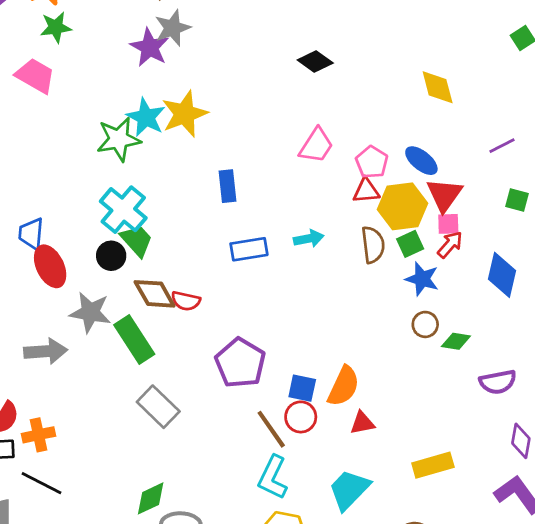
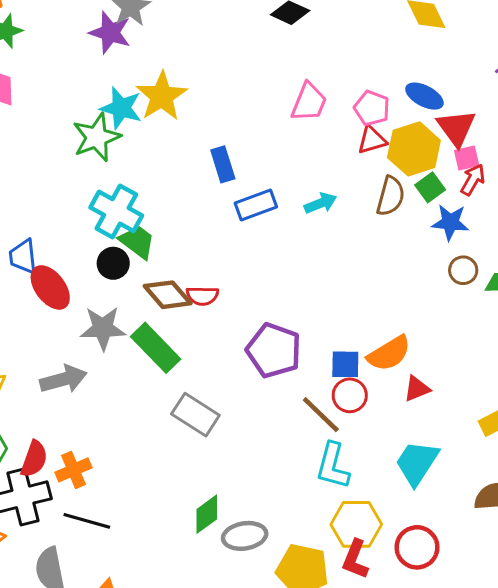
brown semicircle: (373, 245) -> (391, 196), turned 33
blue rectangle: (249, 249) -> (256, 205), moved
orange semicircle: (344, 386) -> (389, 353), turned 45

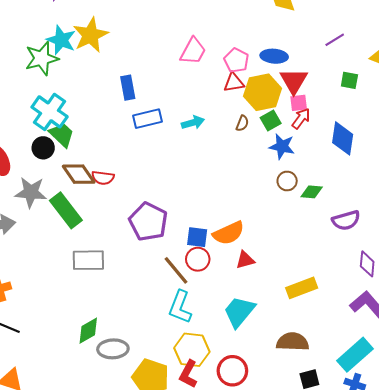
blue ellipse: (424, 96) -> (274, 56), turned -30
brown semicircle: (391, 196) -> (242, 123), size x0.6
gray rectangle: (195, 415) -> (88, 260), turned -40

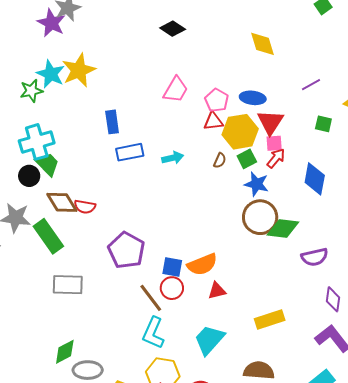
green star: (42, 58) -> (31, 91), size x0.7
cyan cross: (50, 112) -> (37, 142), turned 36
brown circle: (287, 181) -> (260, 217), size x1.8
green diamond: (312, 192) -> (283, 229), size x1.5

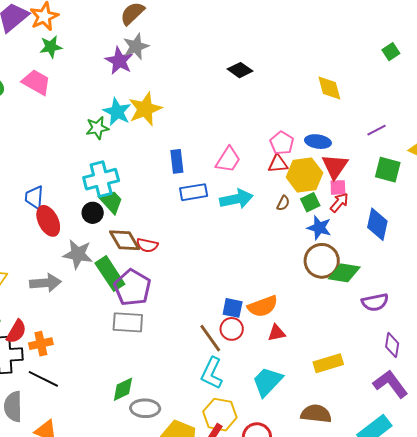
pink trapezoid: (176, 90) -> (228, 160), moved
green square: (323, 124) -> (388, 170), size x1.5
cyan arrow: (173, 158) -> (236, 199), size x1.5
purple pentagon: (126, 250) -> (132, 288), moved

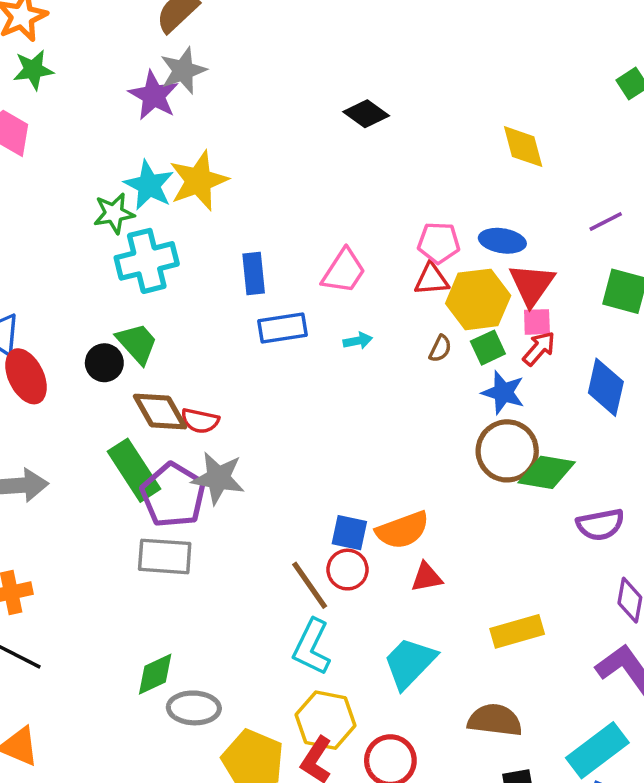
pink pentagon: (282, 143) -> (439, 243), turned -30
cyan cross: (101, 179) -> (147, 261), moved
cyan arrow: (236, 199) -> (358, 341), size x0.5
gray star: (78, 254) -> (218, 478), moved

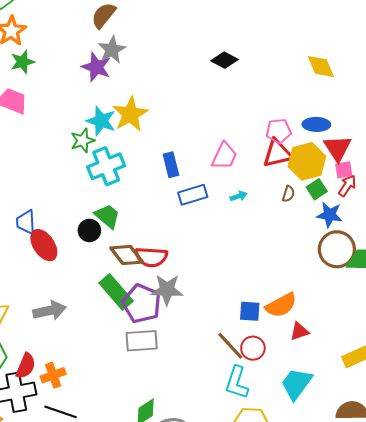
red triangle: (432, 279) -> (277, 153), size x1.4
red semicircle: (200, 421) -> (151, 257), size x1.4
red circle: (348, 570) -> (253, 348), moved

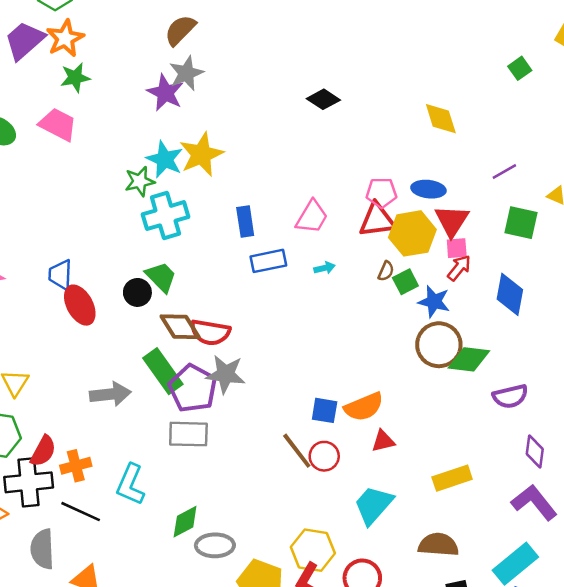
green square: (317, 189) -> (405, 282), moved
gray arrow: (50, 311) -> (110, 394), moved
cyan L-shape: (237, 383) -> (130, 485), moved

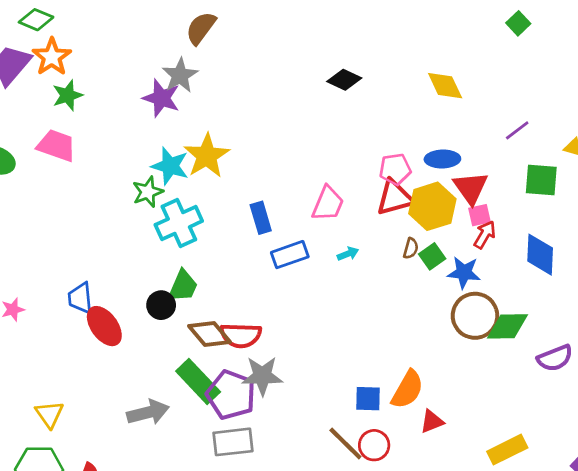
brown semicircle: (180, 30) -> (201, 28), moved
black diamond: (323, 99) -> (344, 80), moved
green trapezoid: (161, 277) -> (183, 286), turned 76
orange semicircle: (364, 407) -> (407, 389), turned -30

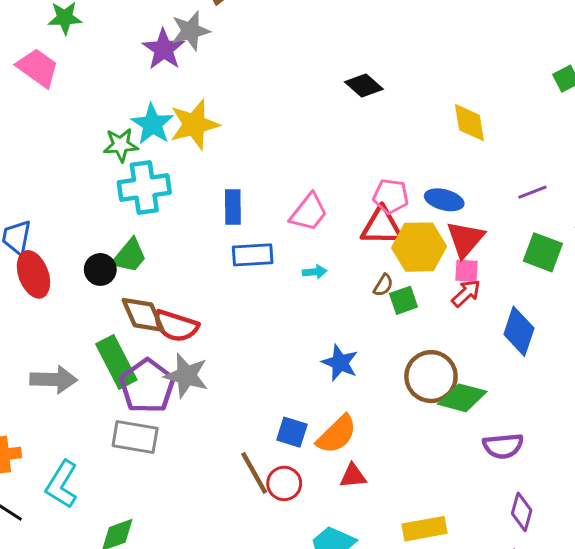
blue star: (464, 273) -> (340, 363), moved

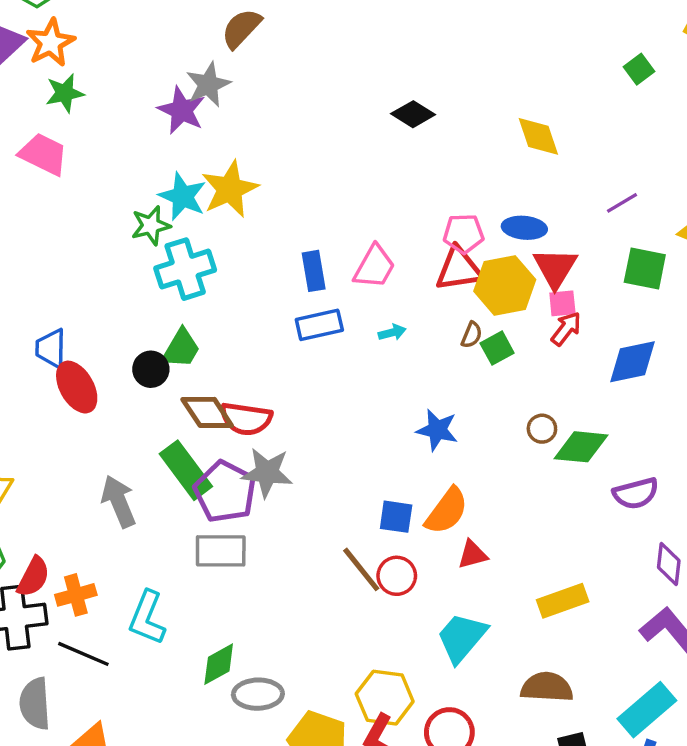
blue rectangle: (233, 207) -> (314, 271), moved
blue diamond: (519, 331) -> (632, 362), turned 69
brown circle: (431, 377) -> (542, 429), size x0.5
gray arrow: (54, 380) -> (119, 501), turned -105

